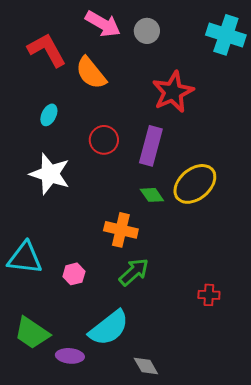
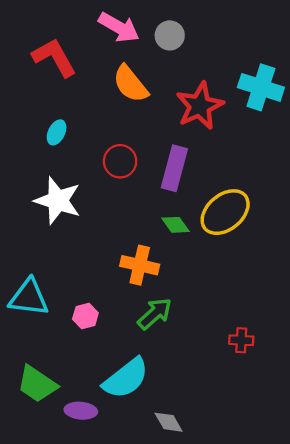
cyan cross: (226, 35) -> (261, 87), moved
orange semicircle: (91, 73) -> (130, 84), moved

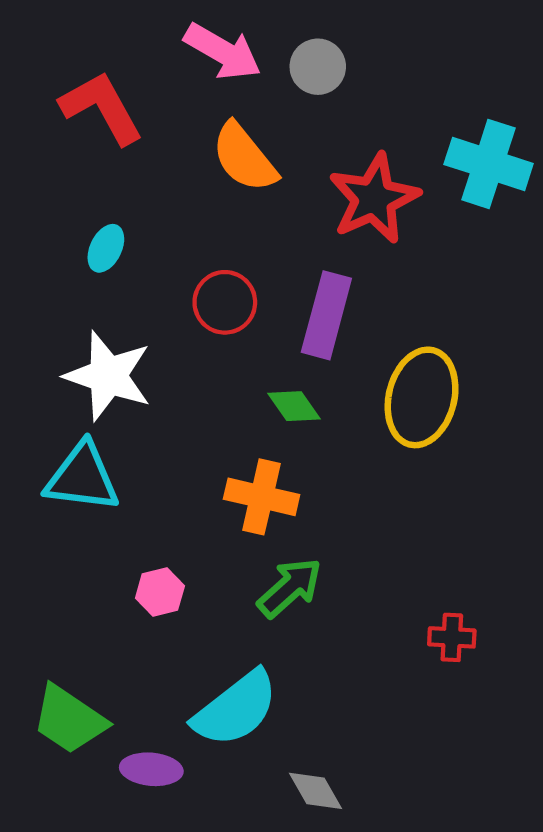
yellow ellipse: (225, 212) -> (422, 397), turned -36
green diamond: (175, 225) -> (294, 406), moved
cyan triangle: (29, 298) -> (82, 477), moved

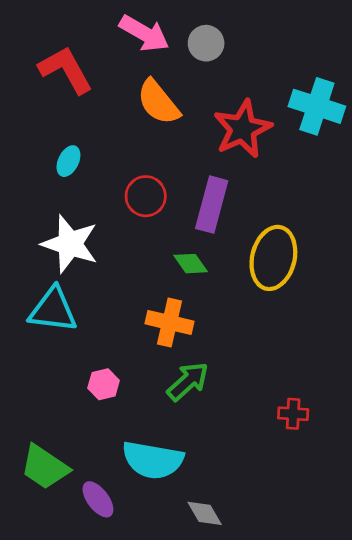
cyan semicircle: (236, 709) -> (153, 460), turned 48
purple ellipse: (151, 769) -> (98, 499), turned 48

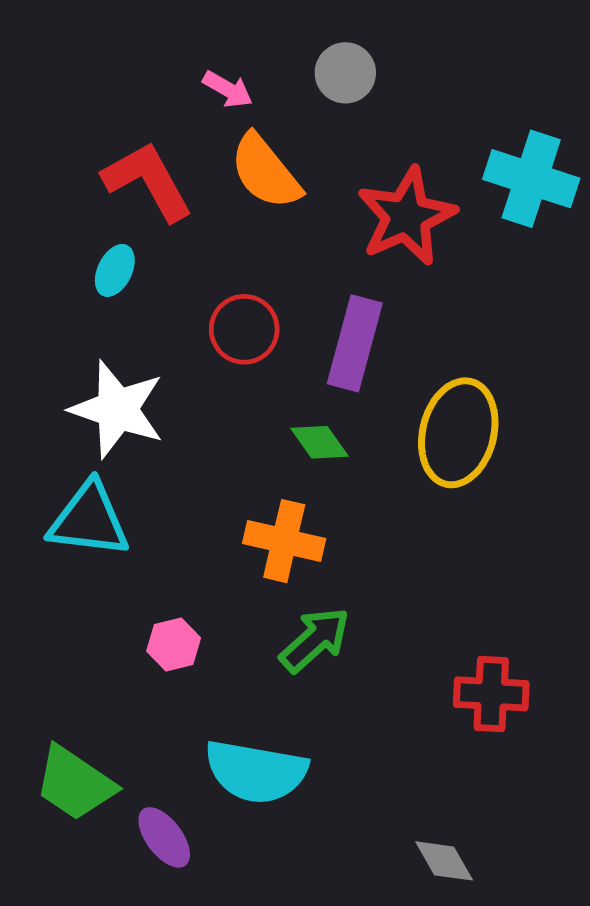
pink arrow: (144, 33) -> (228, 89), moved, size x0.6
red L-shape: (66, 70) -> (148, 181), moved
red cross: (293, 414) -> (491, 694), size x1.4
gray diamond: (205, 513) -> (444, 861), moved

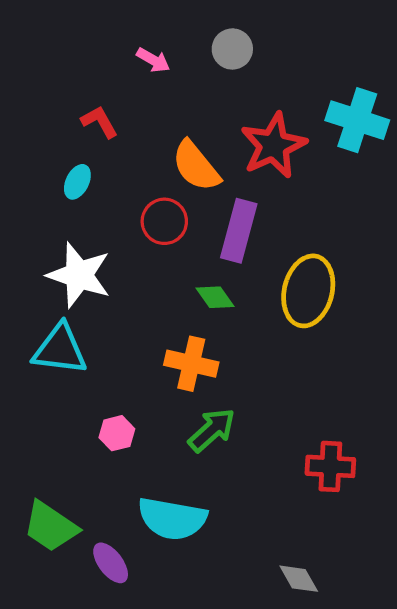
orange semicircle: (265, 172) -> (196, 166), moved
red L-shape: (148, 181) -> (100, 122), size x0.6

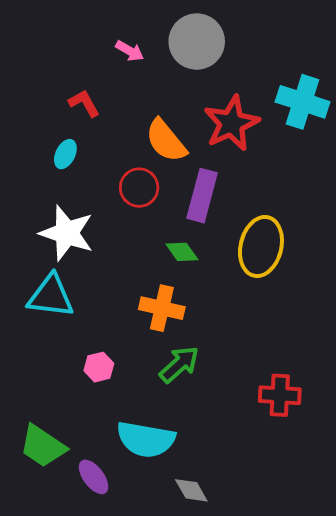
gray circle: (232, 49) -> (197, 42), size x1.6
gray diamond: (299, 579) -> (191, 490), moved

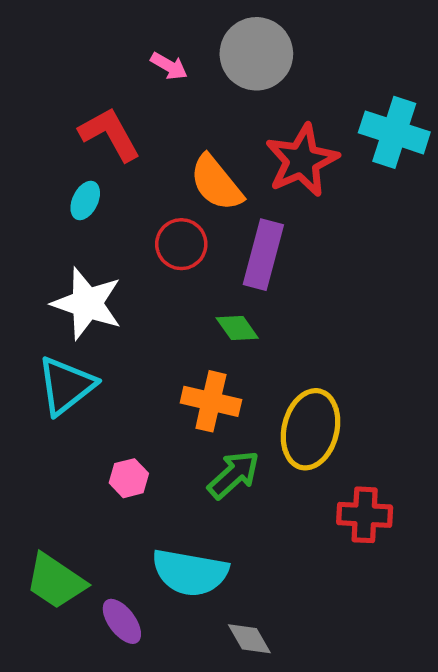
red L-shape: (84, 103) -> (110, 134), size x1.5
yellow ellipse: (261, 246) -> (311, 429), moved
cyan triangle: (51, 296) -> (66, 386), turned -45

